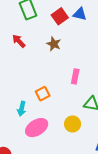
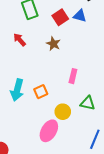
cyan arrow: (22, 109) -> (17, 90), moved, size x1.5
yellow circle: (73, 124) -> (63, 112), moved
pink ellipse: (37, 128) -> (49, 131), moved, turned -30

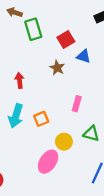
blue triangle: (80, 16) -> (84, 56), moved
red arrow: (20, 40) -> (19, 81), moved, turned 32

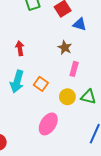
brown star: (57, 68) -> (65, 48), moved
orange square: (41, 119) -> (41, 84), turned -32
yellow circle: (64, 142) -> (67, 97), moved

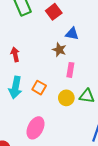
blue triangle: (80, 24) -> (72, 34), moved
pink ellipse: (48, 124) -> (35, 128), moved

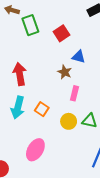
red arrow: (15, 54) -> (20, 74), size x1.5

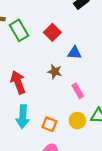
brown star: (65, 72) -> (55, 72), moved
pink rectangle: (75, 93) -> (78, 91), turned -32
orange square: (42, 109) -> (49, 124), moved

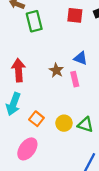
red square: (52, 32) -> (75, 15), moved, turned 35
pink rectangle: (78, 91) -> (75, 79), moved

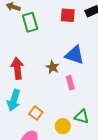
blue triangle: (80, 58) -> (75, 55), size x1.5
pink rectangle: (75, 79) -> (70, 83), moved
yellow circle: (64, 123) -> (63, 126), moved

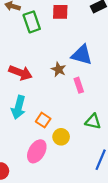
red square: (68, 15) -> (60, 12), moved
red arrow: (17, 68) -> (20, 73), turned 120
yellow circle: (63, 126) -> (61, 137), moved

